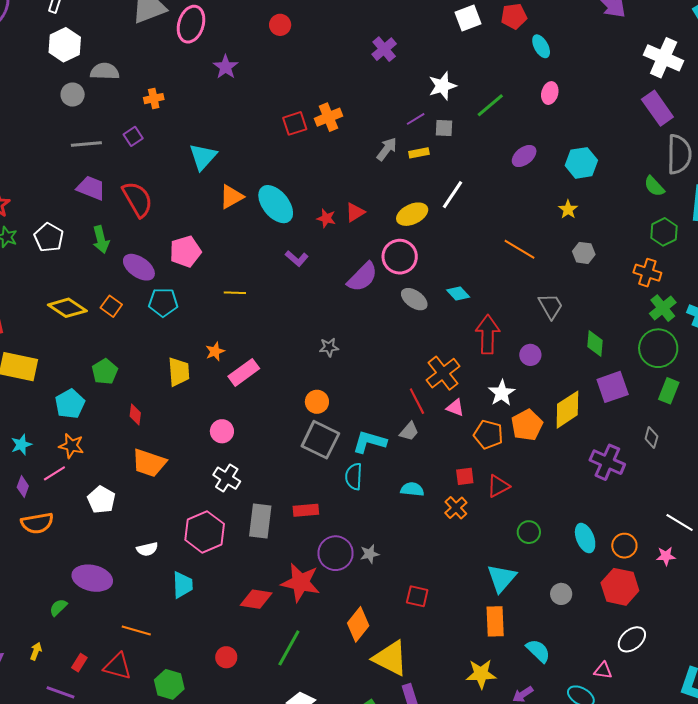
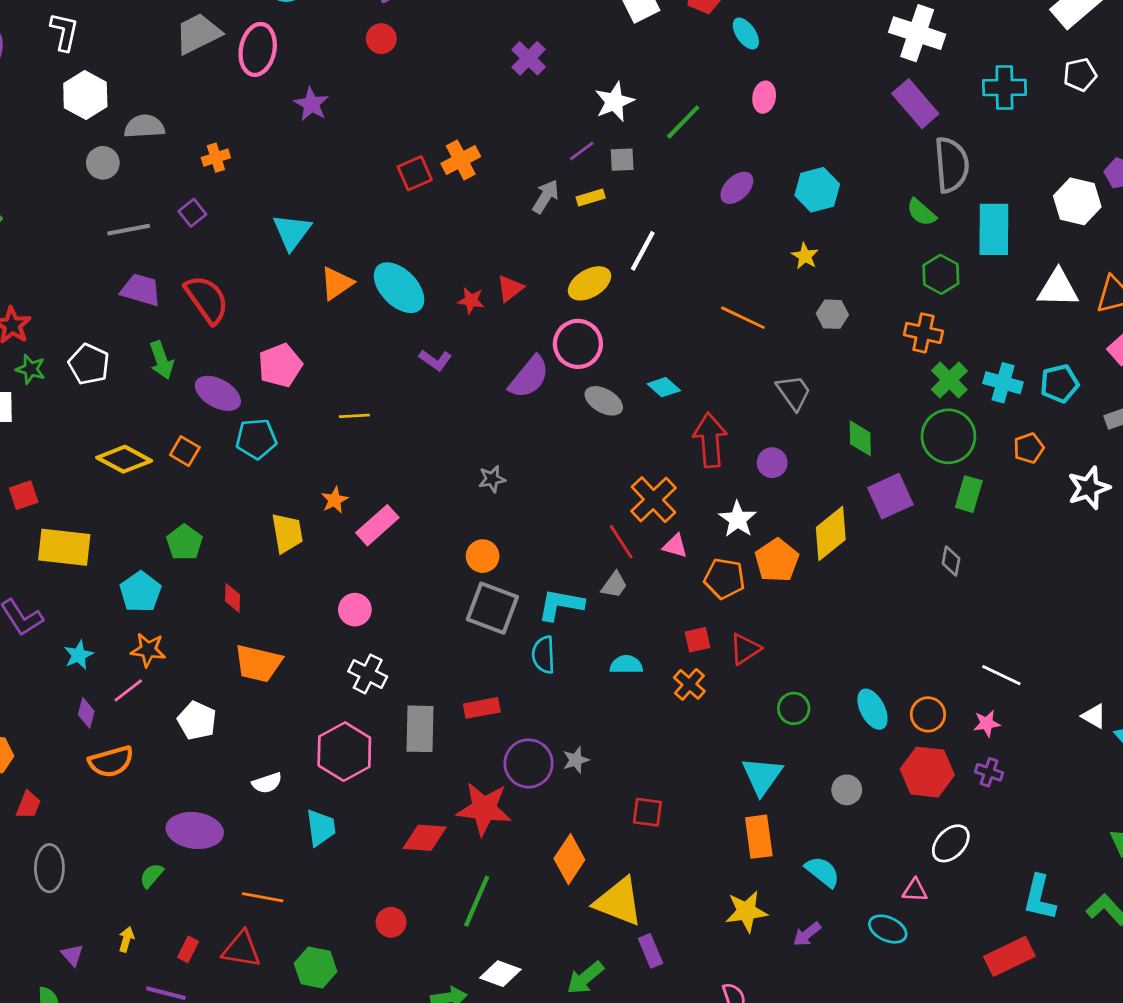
purple cross: (607, 462) -> (989, 772), moved, size x0.6

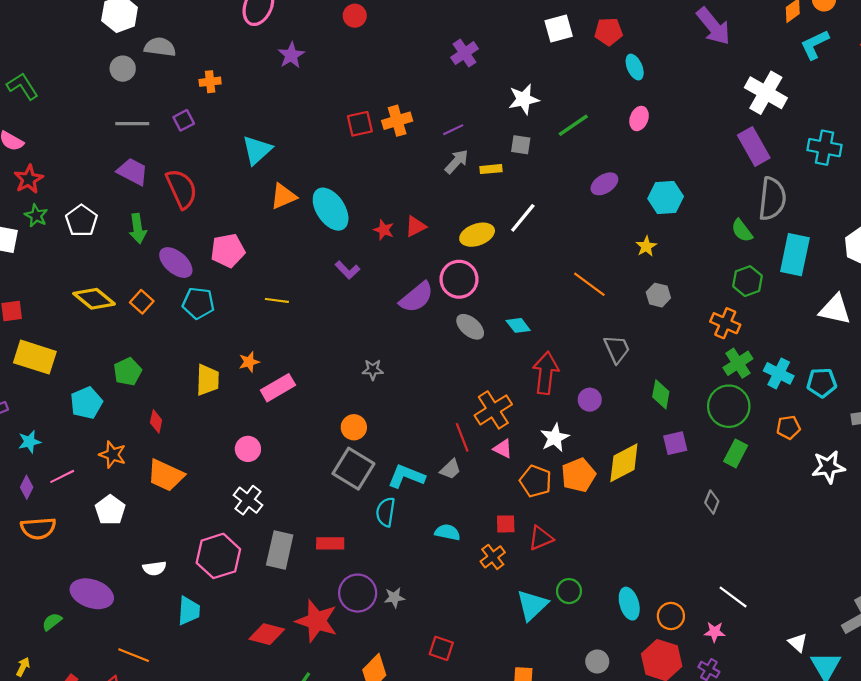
purple line: (582, 151) -> (453, 130), moved
purple square: (890, 496) -> (675, 443), size x0.7
orange star: (148, 650) -> (113, 455), moved
cyan triangle: (762, 776) -> (532, 605), moved

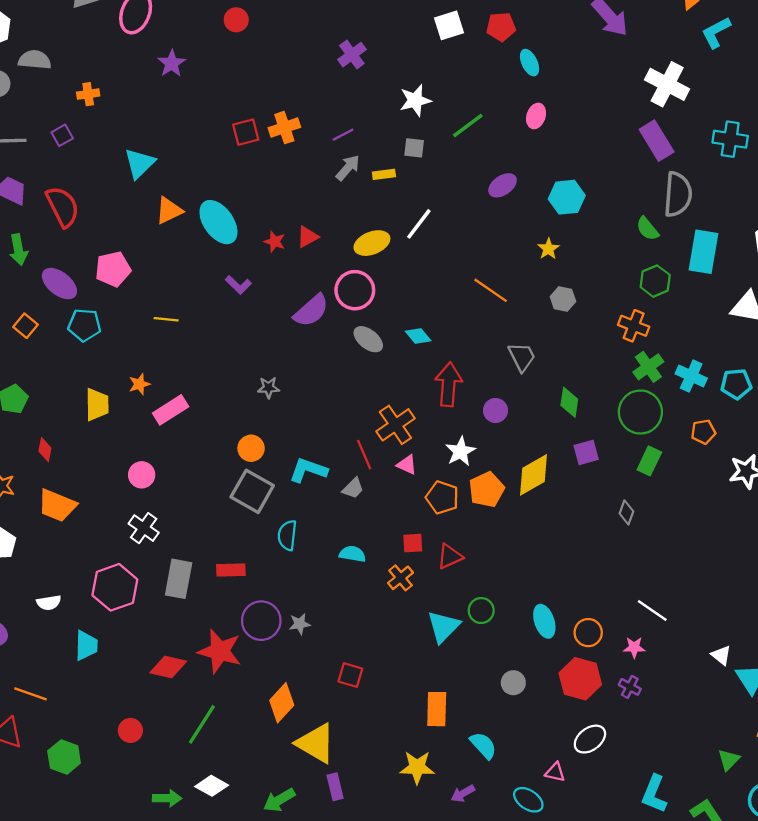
cyan L-shape: (406, 476) -> (308, 470), moved

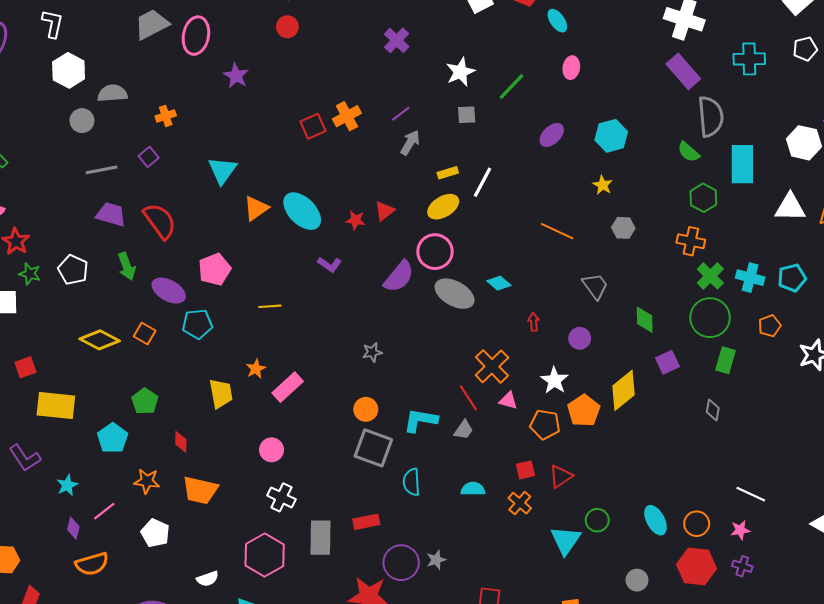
yellow rectangle: (384, 174) -> (448, 173), moved
gray ellipse: (368, 339) -> (455, 294), size x1.4
red arrow: (449, 384) -> (534, 322), size x0.5

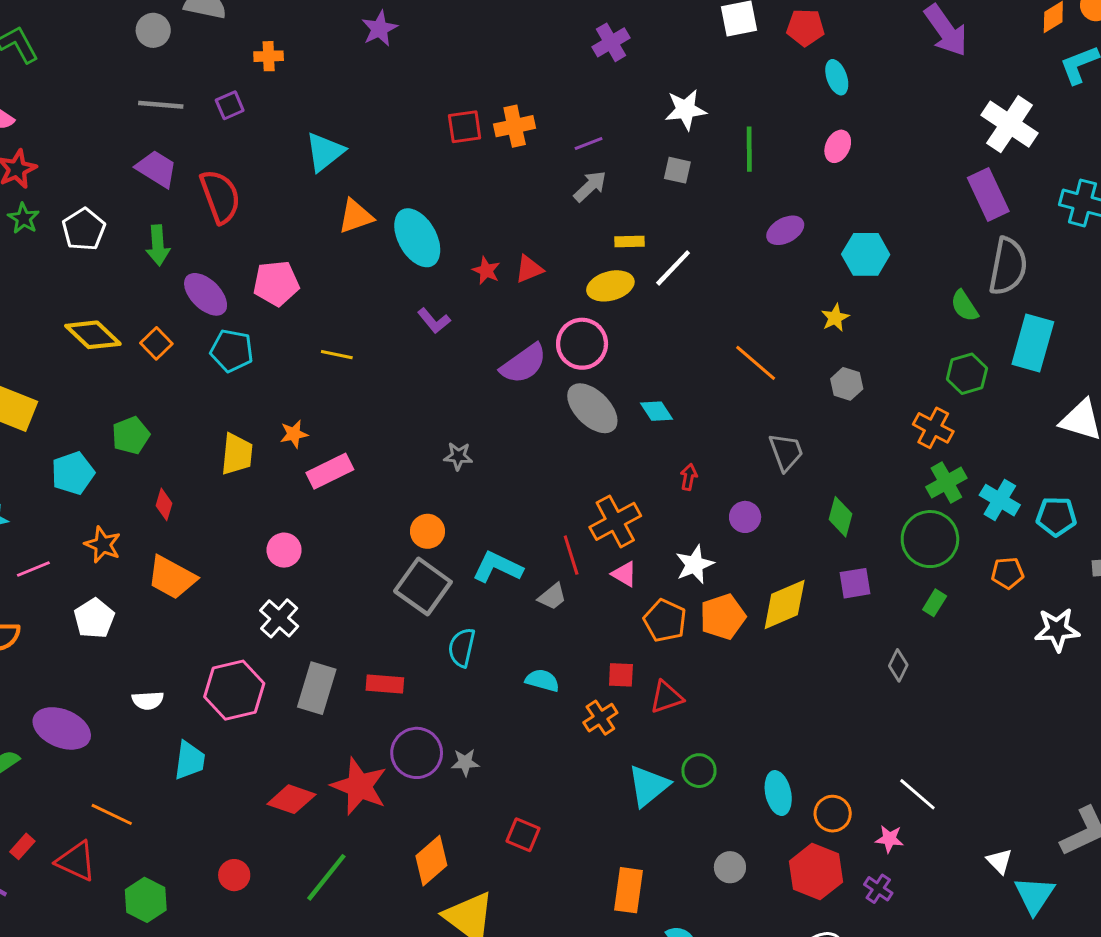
green line: (512, 87) -> (749, 149), turned -60
green rectangle: (725, 360) -> (935, 603), size x0.7

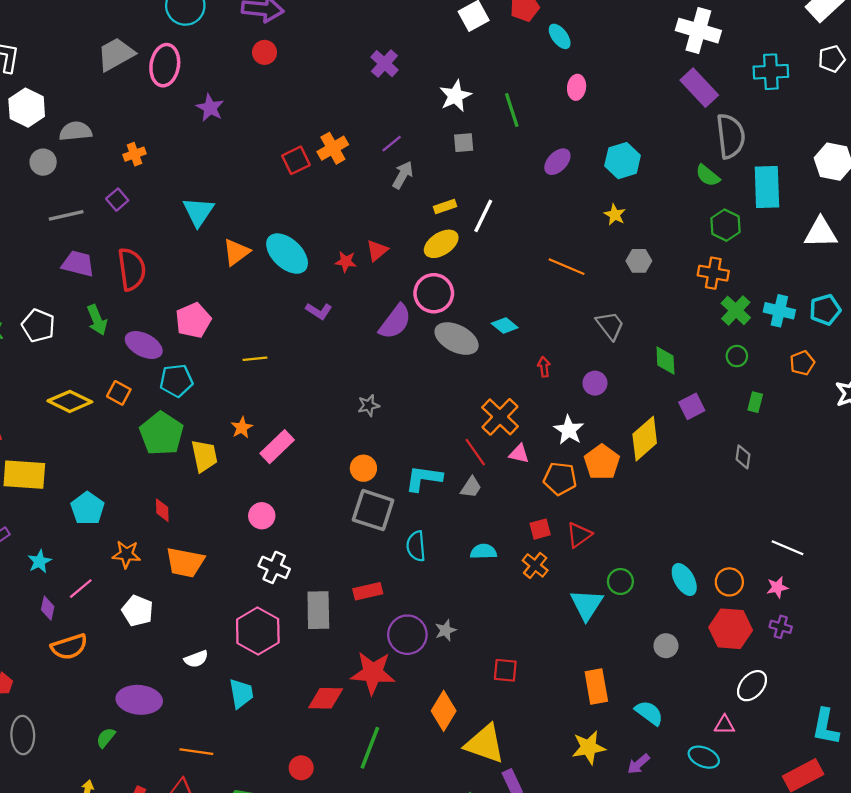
red semicircle: (220, 196) -> (132, 269), turned 30
green pentagon: (131, 435) -> (161, 434), moved, size x1.5
green circle: (930, 539) -> (737, 356), size x0.5

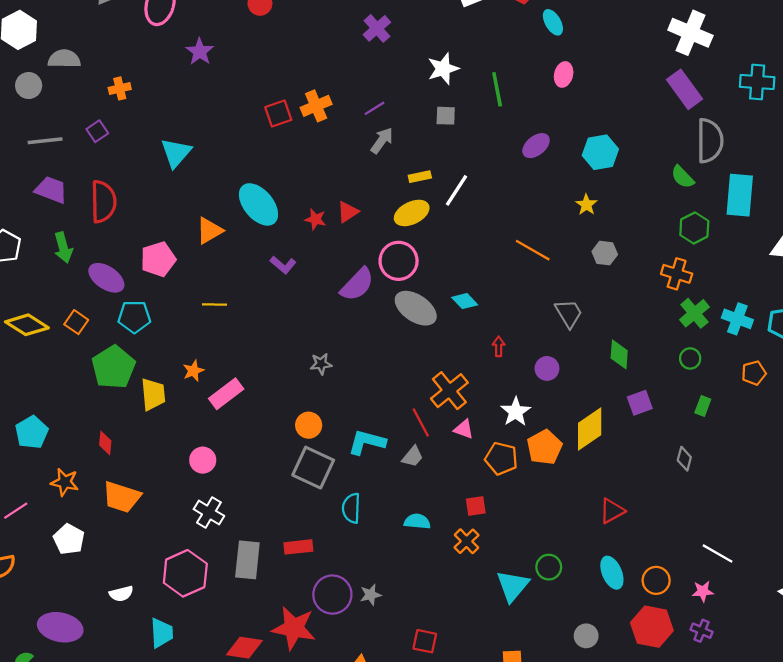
orange triangle: (236, 252) -> (209, 231), moved
red triangle: (579, 535) -> (612, 511), moved

